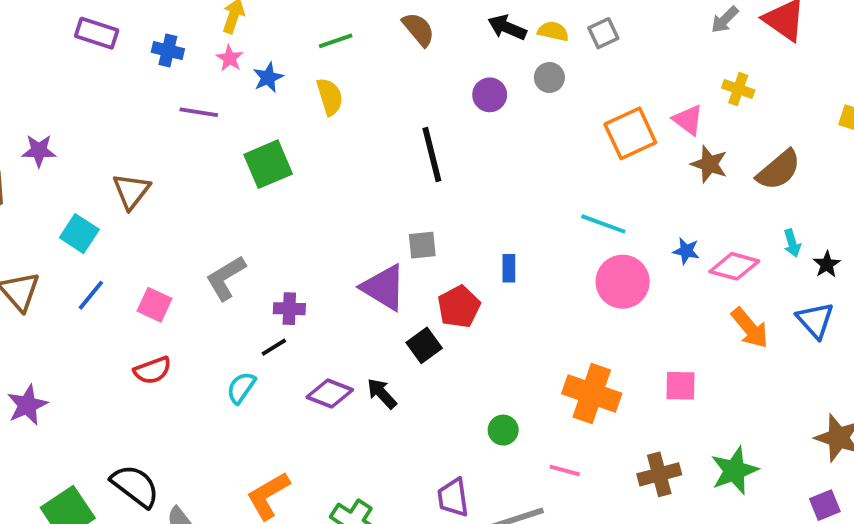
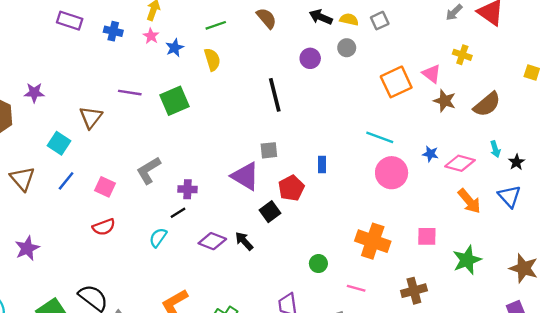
purple line: (199, 112) -> (130, 93), moved
green star: (734, 471) -> (467, 260), moved

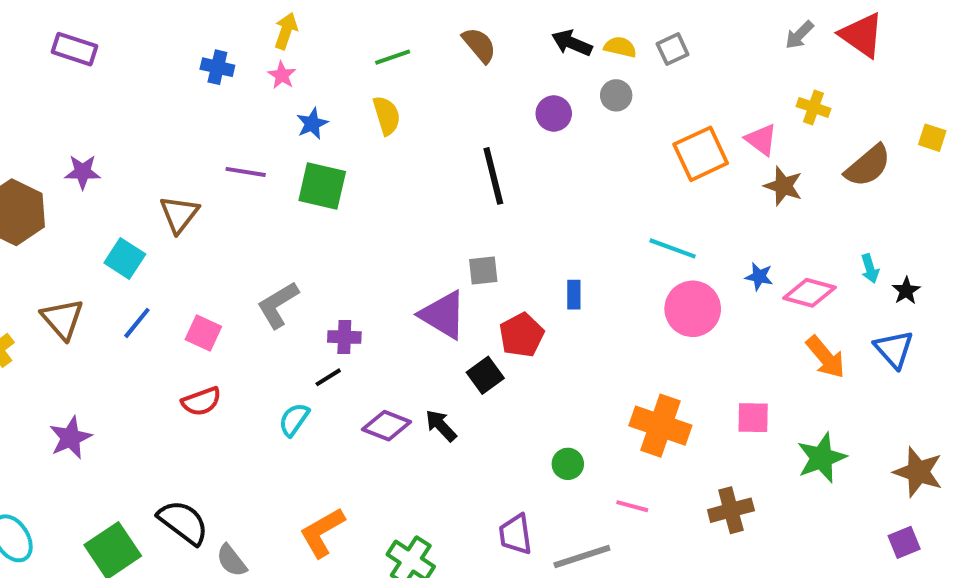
purple rectangle: (70, 21) -> (74, 49), moved
blue star: (175, 48) -> (312, 124), moved
green square: (175, 101) -> (322, 186), turned 36
brown semicircle: (487, 104) -> (868, 166), moved

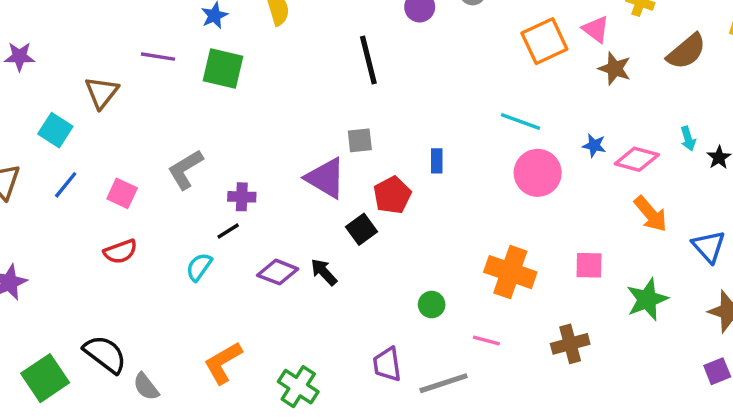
blue triangle: (894, 349) -> (709, 246), moved

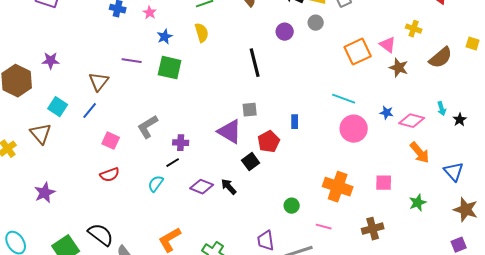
cyan square: (55, 130) -> (58, 107), moved
blue line: (66, 185) -> (90, 111), moved
green star: (647, 299) -> (418, 203), size x0.7

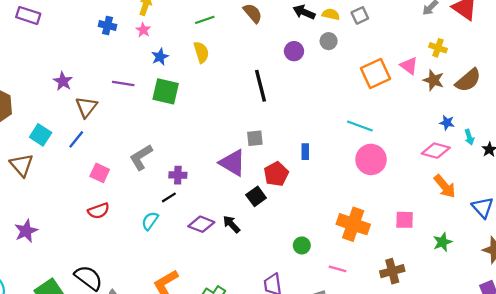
purple star: (51, 61) -> (63, 81), moved, turned 30
brown star: (399, 68) -> (434, 80), moved
blue star: (387, 113) -> (447, 123), moved

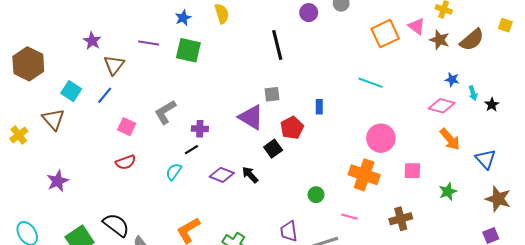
pink circle: (371, 159) -> (381, 138), moved

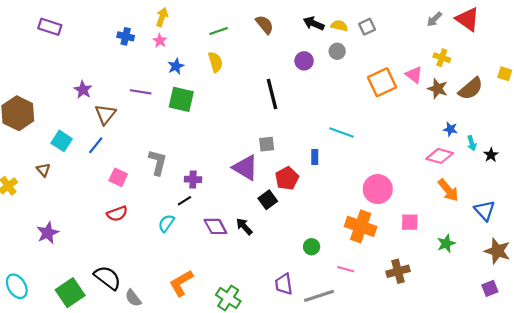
cyan line: (370, 83) -> (341, 132), moved
gray L-shape: (165, 112) -> (158, 162), turned 135
brown triangle: (53, 119) -> (43, 170), size x0.6
purple diamond: (222, 175) -> (215, 226), turned 40

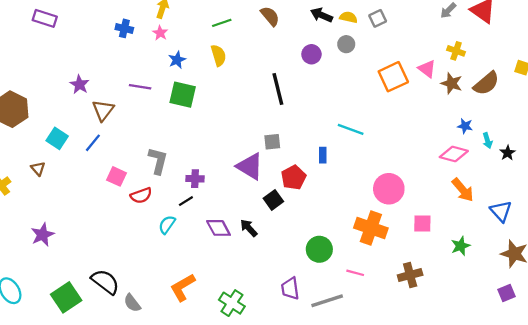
red semicircle: (117, 214) -> (141, 195), moved
green circle: (312, 247) -> (319, 249), size x1.5

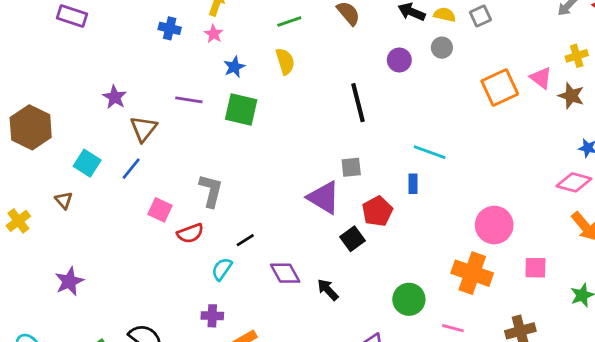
yellow cross: (456, 51) -> (577, 56), turned -36
cyan line: (351, 129) -> (430, 152), moved
purple cross: (195, 179) -> (212, 316), moved
black arrow: (249, 228) -> (328, 290), moved

